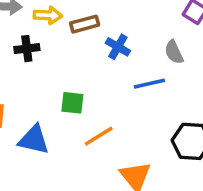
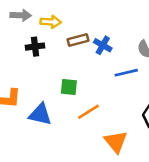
brown rectangle: (85, 24) -> (78, 40), moved

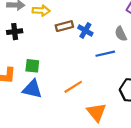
black cross: (35, 47) -> (15, 32), moved
green square: (69, 87) -> (32, 66), moved

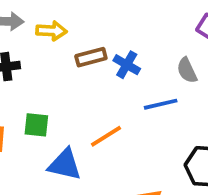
orange line: (73, 87) -> (106, 136), moved
blue triangle: (32, 89) -> (65, 164), moved

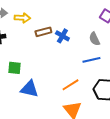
blue line: (161, 104) -> (91, 60), moved
orange line: (106, 136) -> (70, 85), moved

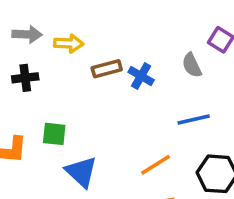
gray semicircle: (94, 39) -> (192, 65), moved
blue triangle: (29, 89) -> (81, 172), turned 30

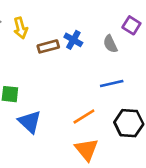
yellow arrow: (69, 43) -> (20, 28), turned 72
blue cross: (141, 76) -> (73, 40), moved

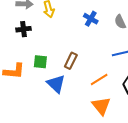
brown rectangle: (48, 46) -> (71, 61), moved, turned -49

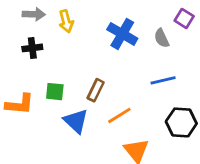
blue cross: (91, 19) -> (122, 34), size x1.5
orange line: (99, 80) -> (119, 115), moved

